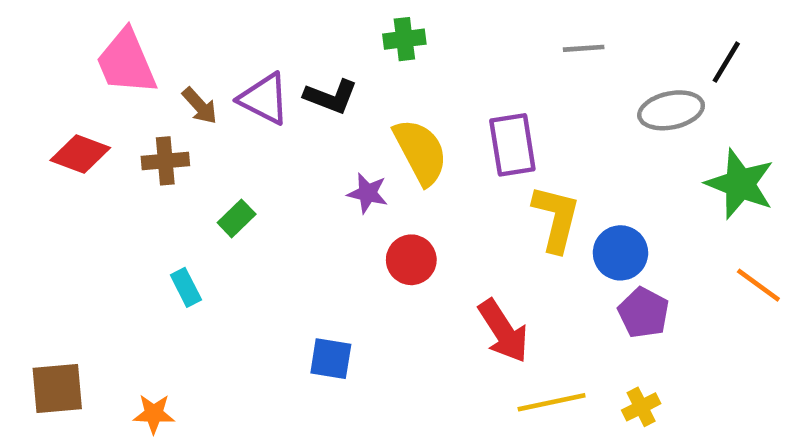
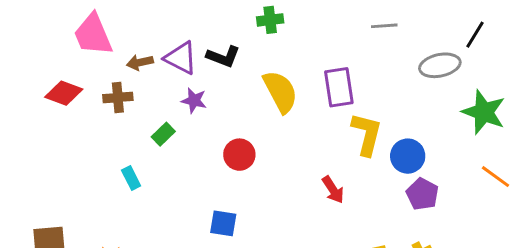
brown arrow: (200, 106) -> (140, 62), turned 120
purple star: (368, 193) -> (194, 100), moved
red circle: (411, 260) -> (239, 155), moved
red arrow: (503, 331) -> (333, 190), moved, size x0.7

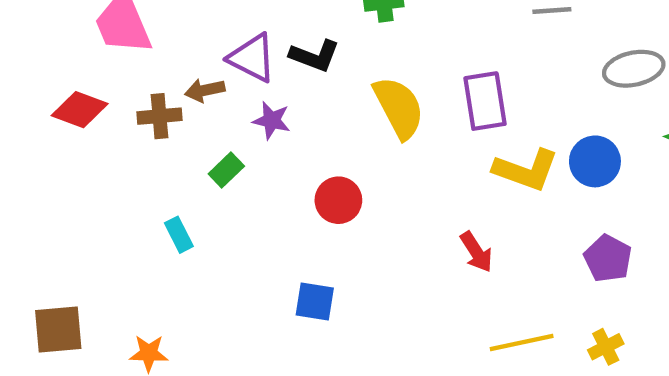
brown arrow: (140, 62) -> (205, 90), moved
yellow L-shape: (367, 134) -> (526, 170), turned 96
blue circle: (408, 156) -> (595, 161), moved

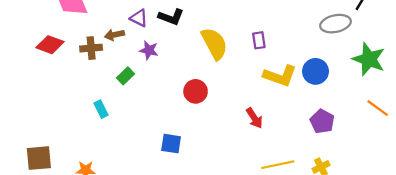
purple triangle: (252, 58) -> (139, 18), size x0.7
purple rectangle: (485, 101) -> (259, 40), size x0.6
red circle: (338, 200) -> (196, 91), moved

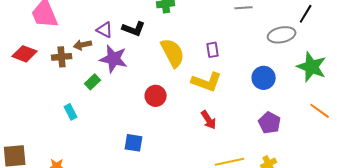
purple star: (149, 50) -> (114, 59), size x1.6
yellow L-shape: (280, 76) -> (207, 82), moved

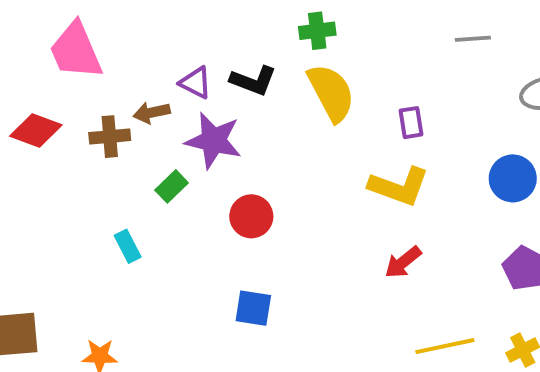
yellow semicircle: (173, 53) -> (331, 93), moved
red circle: (156, 96) -> (251, 216), moved
red arrow: (209, 120) -> (403, 262), turned 84

